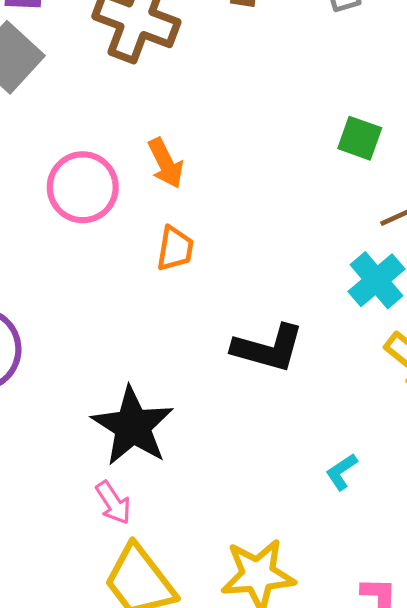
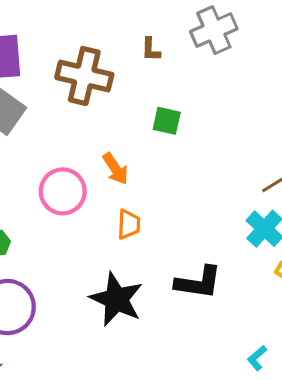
green square: (360, 138) -> (167, 121), moved
black star: (133, 426) -> (116, 299), moved

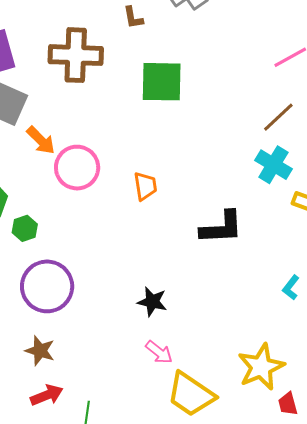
green square: (167, 121) -> (162, 82), size x1.6
orange arrow: (115, 169) -> (41, 140), moved
black star: (116, 299) -> (152, 302), moved, size x0.6

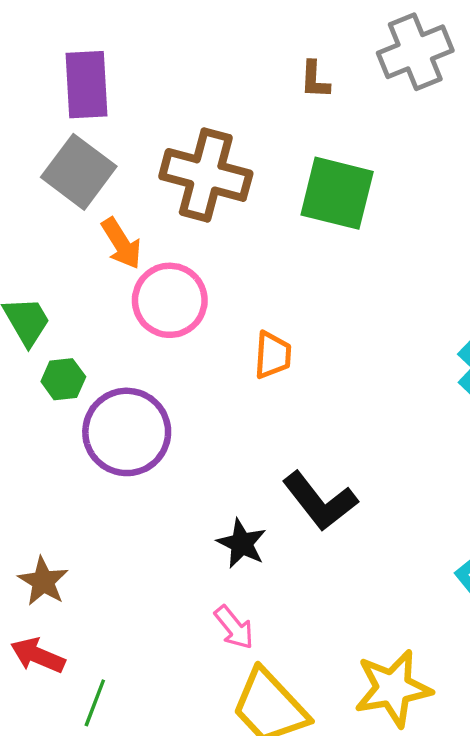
brown cross: (76, 55) -> (206, 175), moved
black L-shape: (222, 228) -> (320, 501), moved, turned 42
purple circle: (47, 286) -> (127, 432), moved
red arrow: (47, 395) -> (38, 655), turned -148

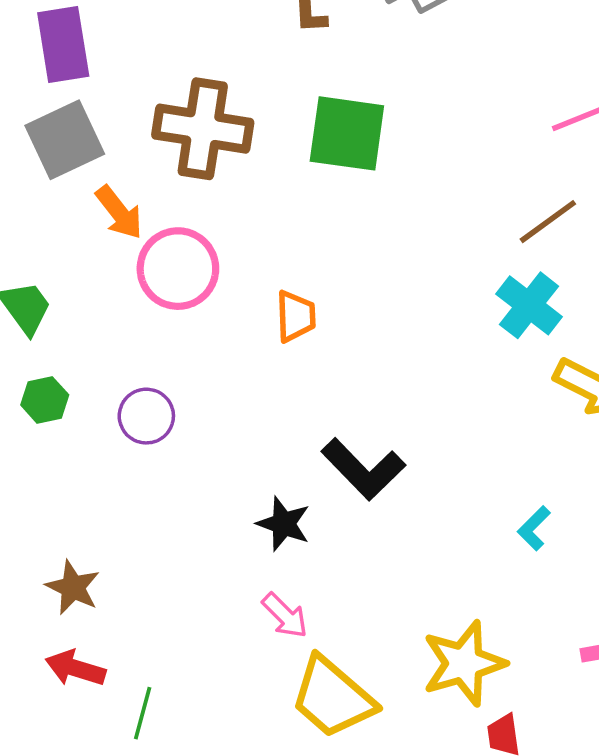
gray square: (79, 172) -> (65, 140), turned 34
green hexagon: (63, 379) -> (45, 400), moved
purple circle: (127, 432) -> (146, 416), size x0.6

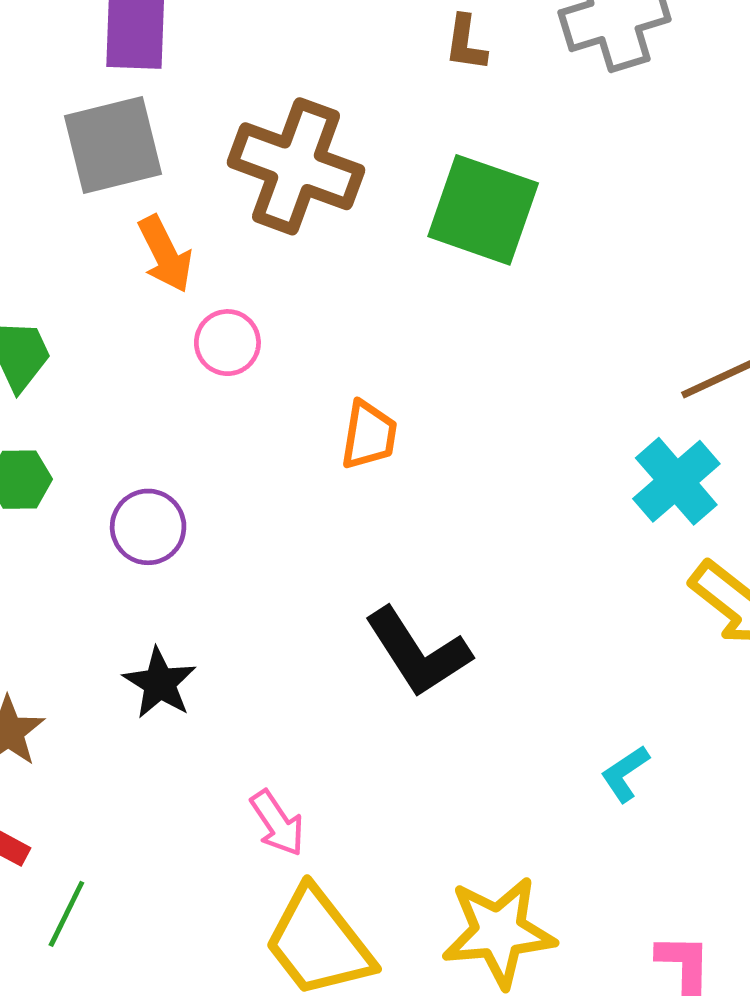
pink circle: (178, 269) -> (227, 343), size x0.6
black star: (284, 524) -> (160, 683), moved

